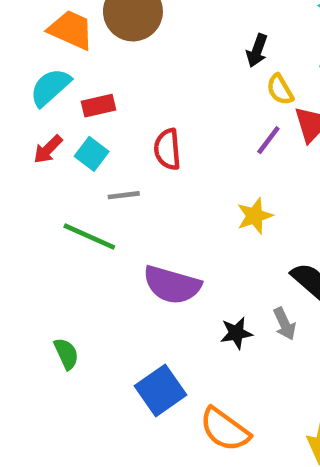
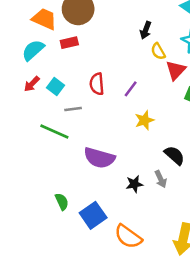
red rectangle: (98, 106) -> (69, 43), moved
purple line: (268, 140) -> (131, 89), moved
green semicircle: (66, 354) -> (62, 202), moved

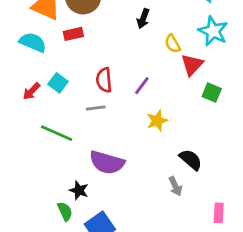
black arrow: (146, 30) -> (143, 19), moved
cyan semicircle: (33, 50) -> (33, 42), turned 65
red arrow: (32, 84) -> (31, 91), moved
gray line: (73, 109) -> (96, 108), moved
black star: (134, 184) -> (79, 190), moved, turned 30

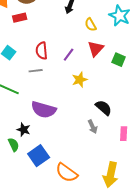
red triangle: (192, 65) -> (96, 49), moved
pink rectangle: (219, 213) -> (124, 134), moved

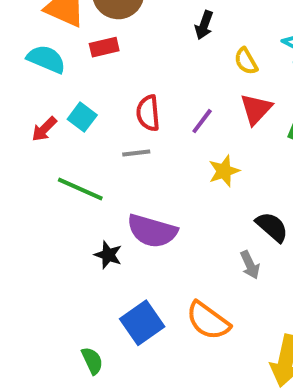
black star: (24, 130) -> (108, 255), moved
green semicircle: (14, 145) -> (92, 361), moved
orange semicircle: (67, 173) -> (208, 321), moved

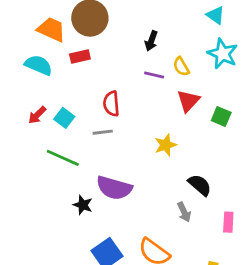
cyan square: (82, 117) -> (64, 118), moved
purple line: (202, 121) -> (154, 75), moved, turned 66

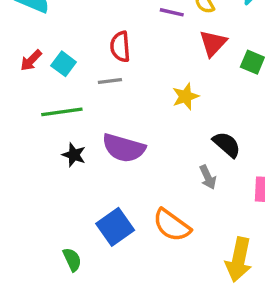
green line: (63, 158) -> (62, 112), turned -32
black star: (83, 205) -> (74, 155), moved

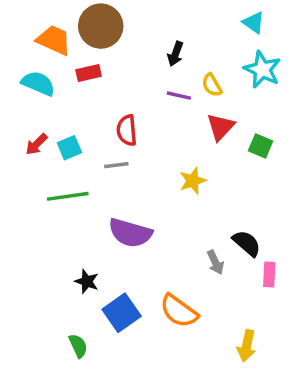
cyan square: (64, 64) -> (69, 148), turned 30
black semicircle: (227, 145) -> (247, 243), moved
black star: (74, 155) -> (87, 281), moved
yellow arrow: (239, 260) -> (247, 346), size x0.7

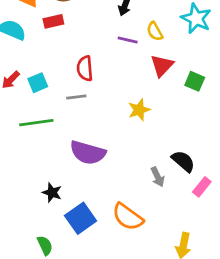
pink rectangle: (269, 275) -> (202, 187), turned 36

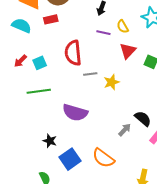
red semicircle: (85, 68) -> (73, 53), size x1.4
gray line: (76, 97) -> (90, 74), moved
gray arrow: (158, 177) -> (125, 130), turned -112

